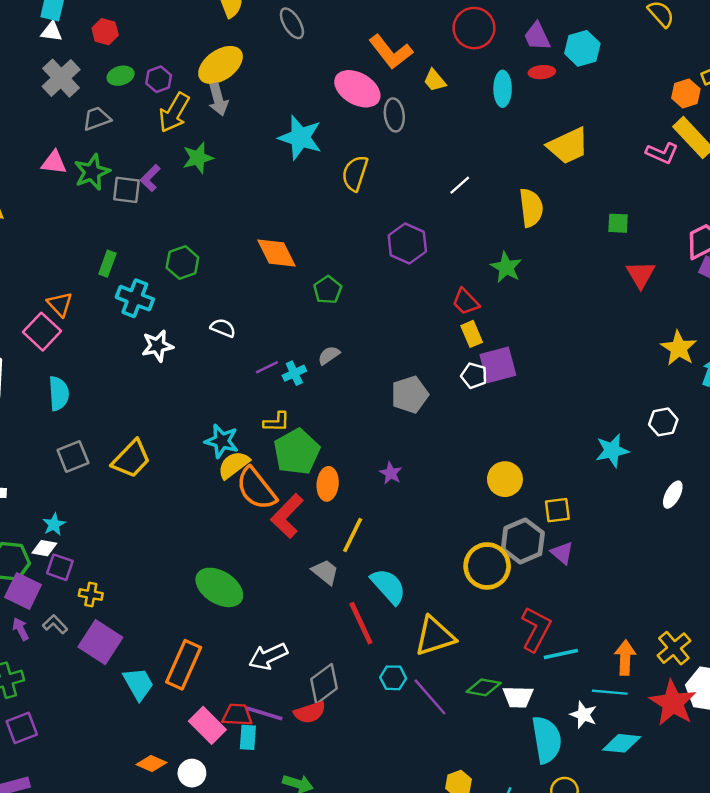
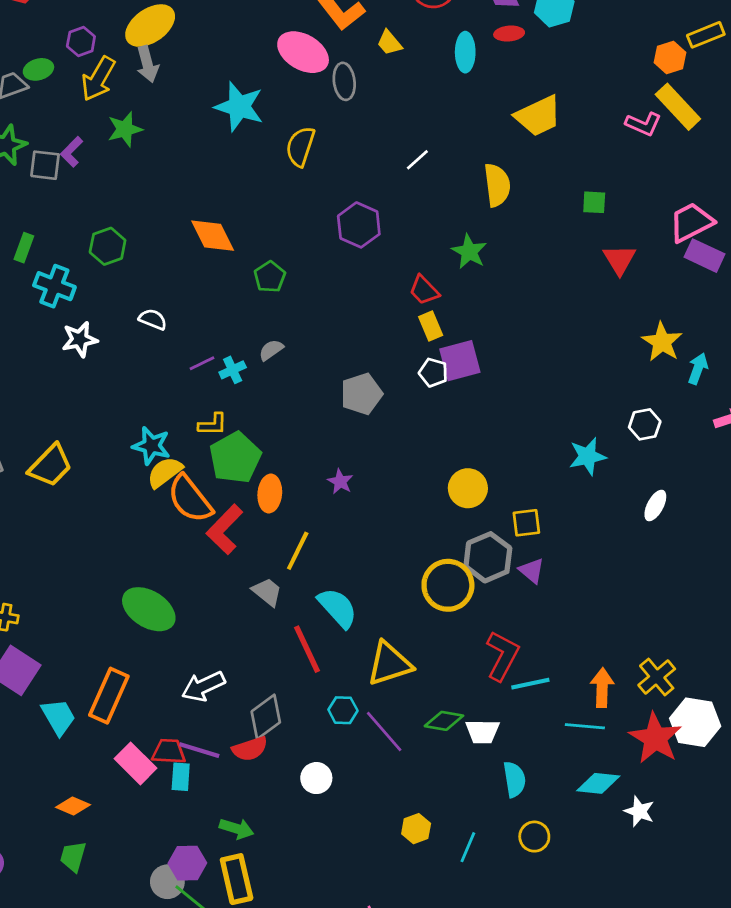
green ellipse: (121, 76) -> (38, 69), moved
white star: (583, 715) -> (639, 811), moved
cyan semicircle: (547, 740) -> (514, 779), size x0.7
white circle: (192, 773) -> (316, 778), moved

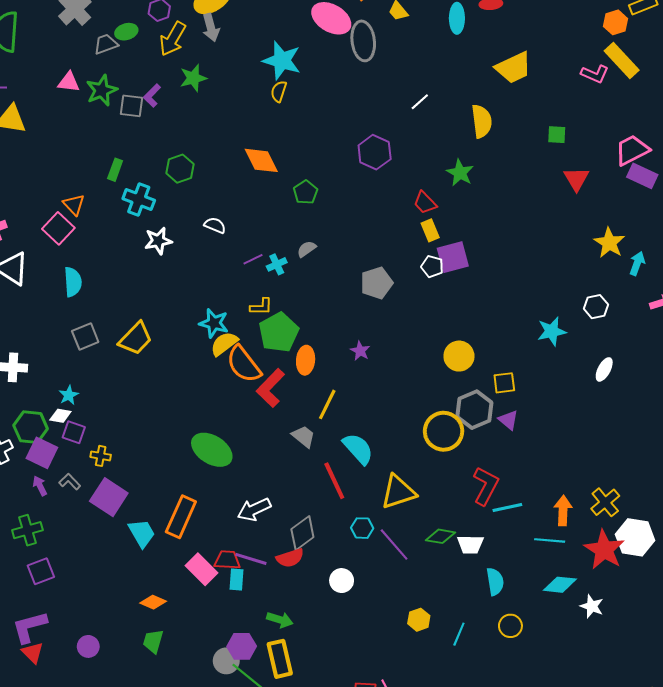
gray ellipse: (344, 81) -> (363, 41), size x1.4
yellow semicircle: (300, 147) -> (279, 91), moved, size x0.7

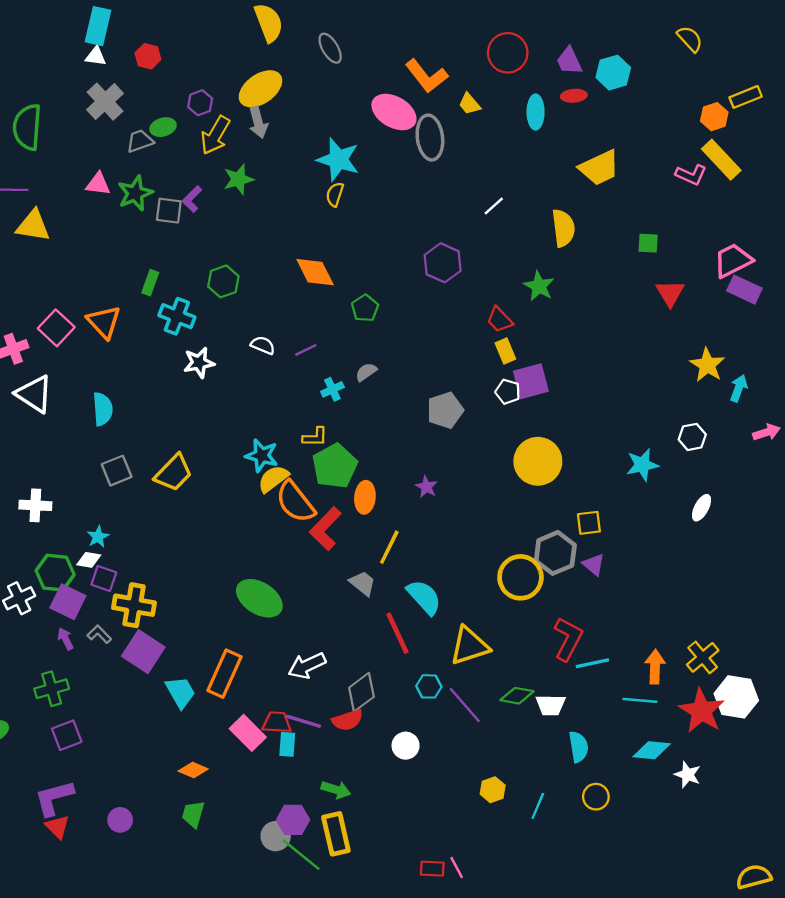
orange triangle: (74, 205) -> (104, 322), size x1.4
pink square: (58, 228) -> (56, 328), moved
purple line: (253, 259) -> (306, 350), moved
yellow circle: (459, 356) -> (538, 461), moved, size x1.4
yellow cross: (101, 456) -> (134, 605), size x1.8

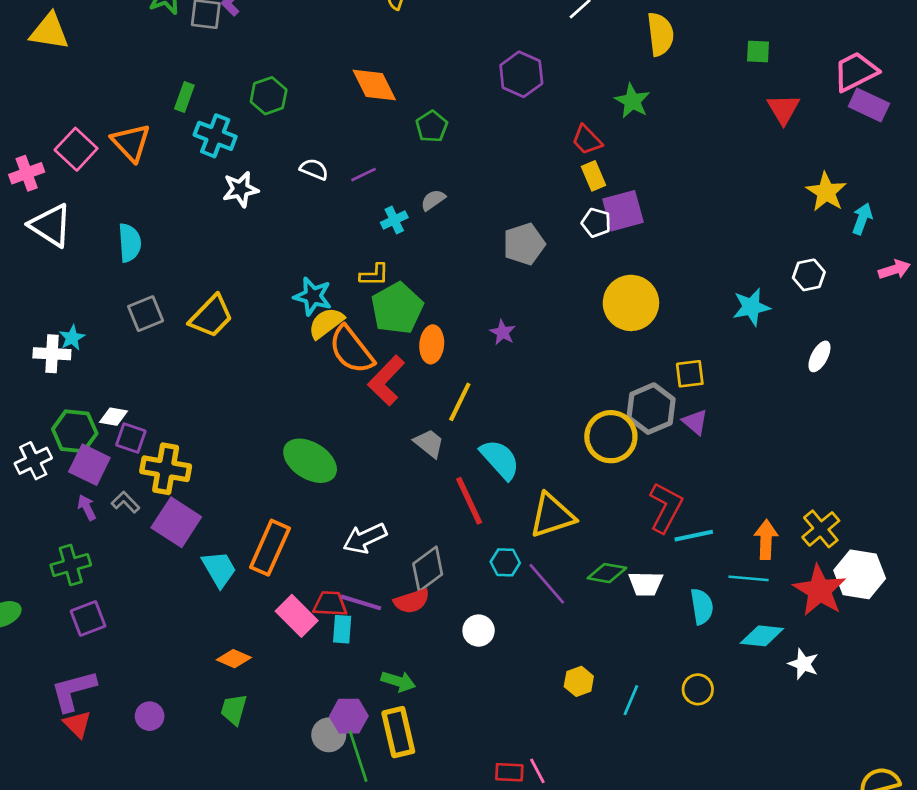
cyan star: (98, 537) -> (72, 338), moved
cyan semicircle: (578, 747) -> (702, 606), moved
green line: (301, 855) -> (358, 756), turned 33

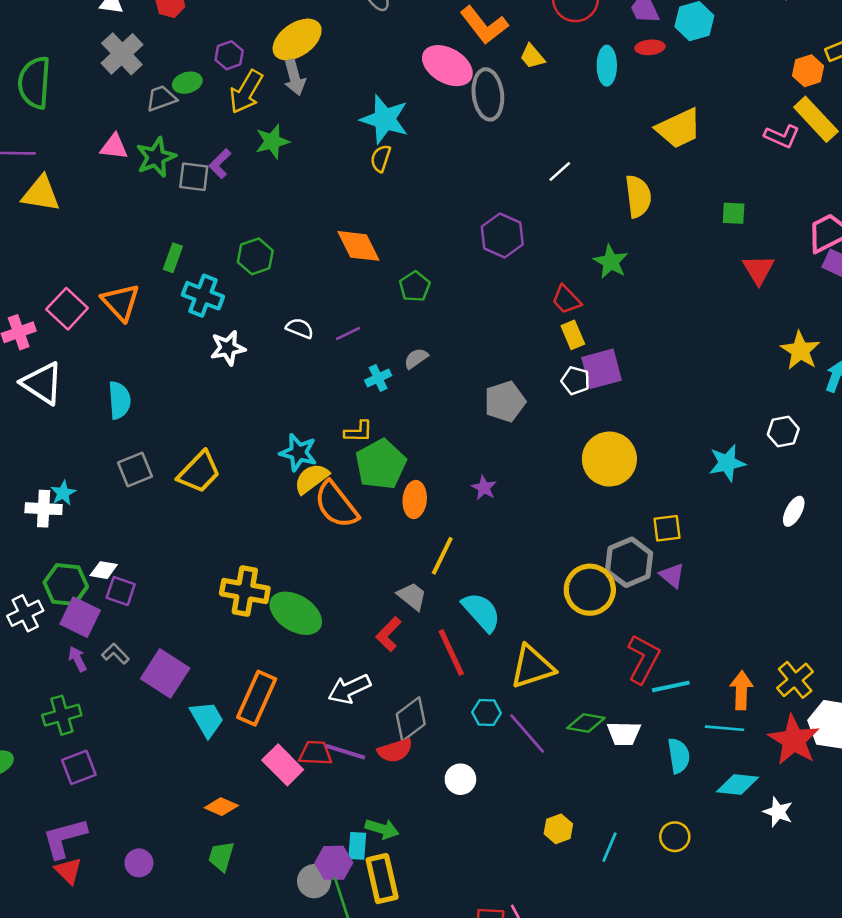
red L-shape: (386, 380) -> (389, 634), moved, size x0.7
yellow cross: (166, 469) -> (245, 591), moved
cyan rectangle: (342, 629) -> (357, 846), moved

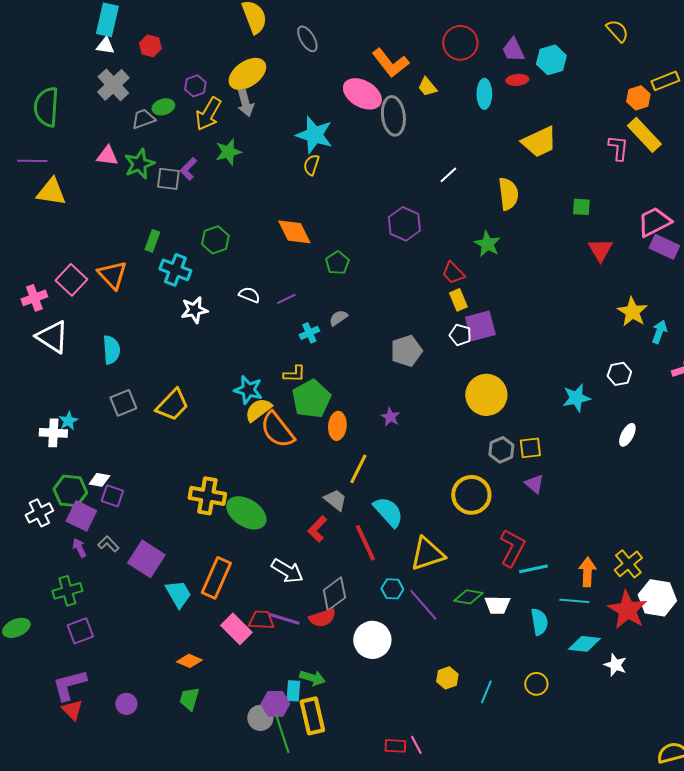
pink L-shape: (782, 136) -> (618, 148), turned -108
gray hexagon: (629, 562) -> (501, 450), moved, size x0.7
white arrow: (349, 689) -> (287, 571), turned -124
white circle: (460, 779) -> (372, 640), size x1.6

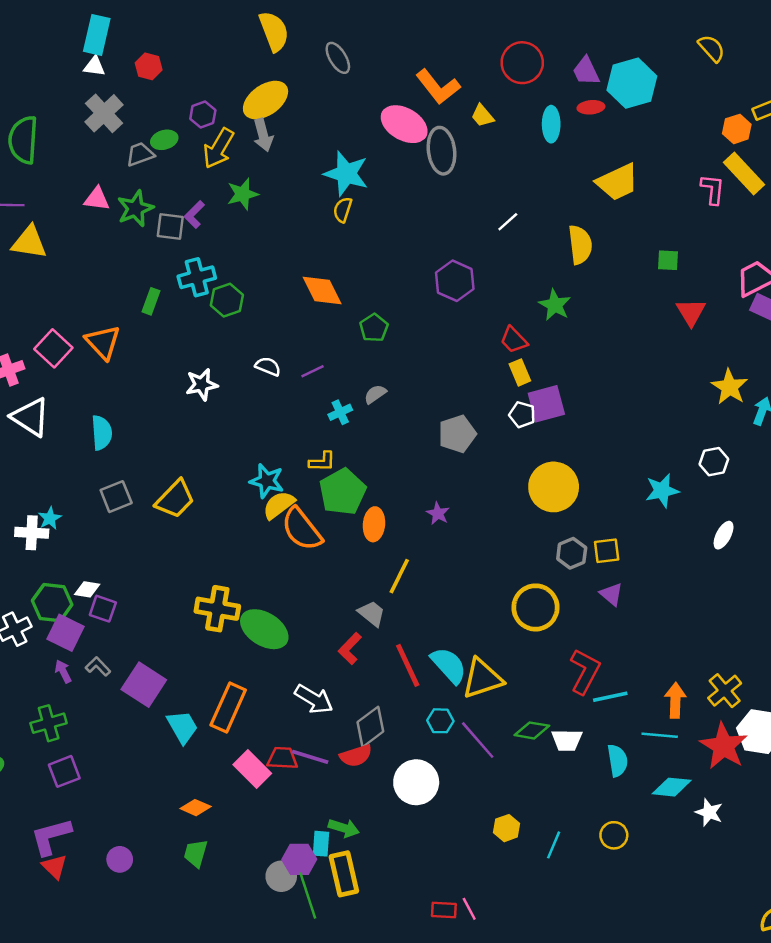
cyan hexagon: (551, 60) -> (632, 83), size x1.4
cyan cross: (175, 270) -> (197, 277), moved, turned -36
cyan semicircle: (388, 512) -> (449, 665), moved

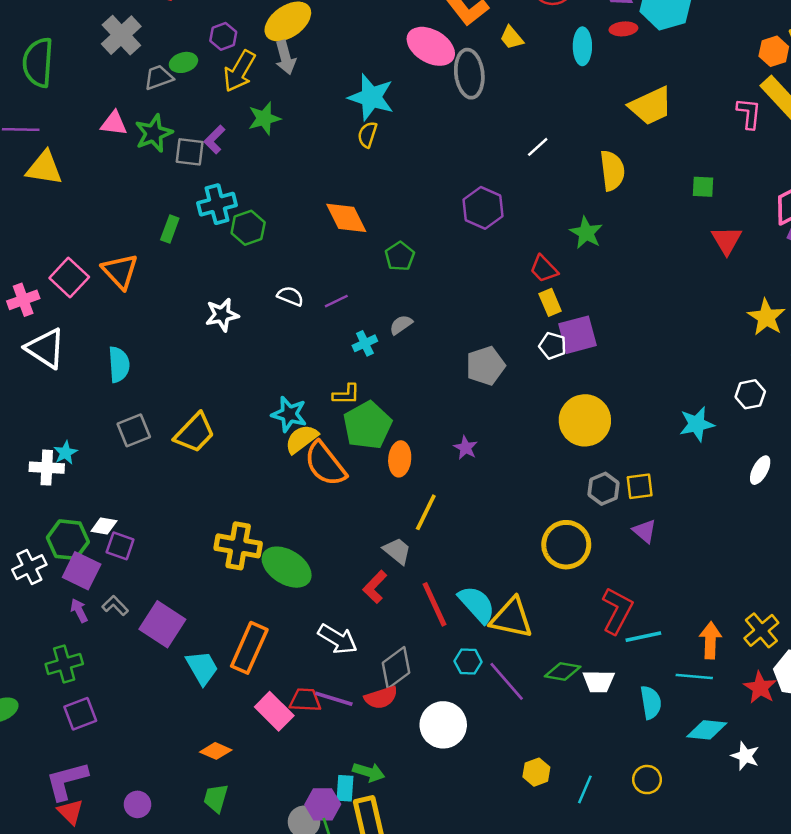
yellow triangle: (482, 679) -> (512, 618), turned 30
red star: (724, 746) -> (760, 688), size x0.7

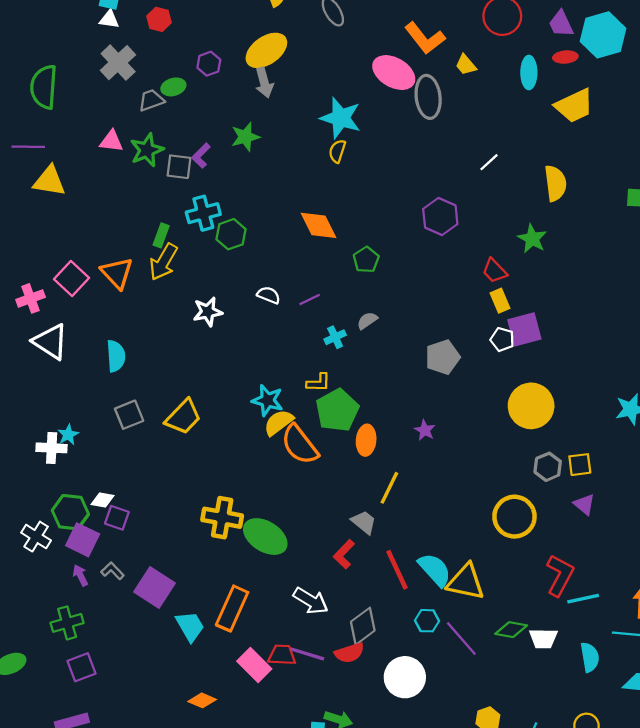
yellow arrow: (239, 71) -> (163, 262), moved
yellow trapezoid: (651, 106) -> (574, 106), moved
white cross: (29, 567) -> (36, 537), turned -32

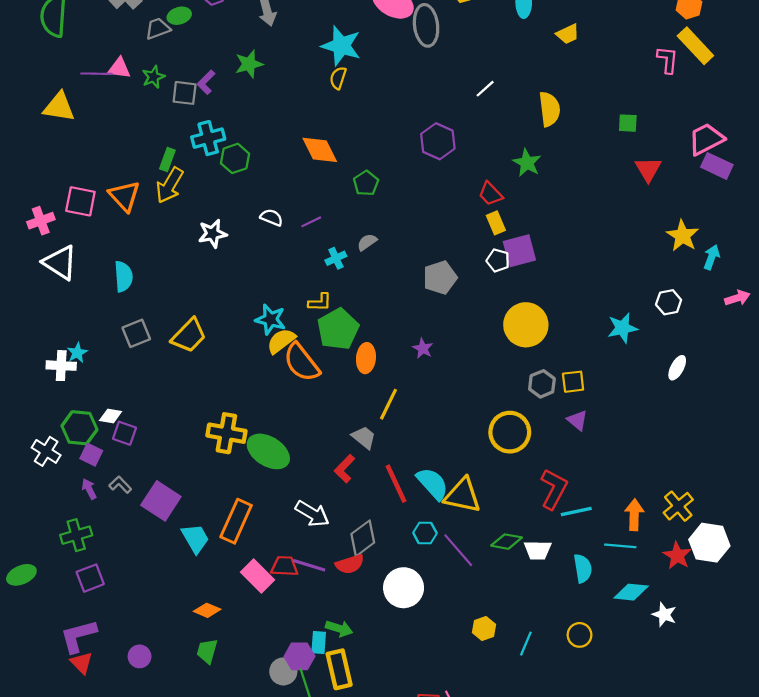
yellow trapezoid: (574, 106) -> (568, 34), size x0.6
purple line: (28, 147) -> (97, 74), moved
green star: (147, 150) -> (153, 77), size x0.7
pink square: (72, 279) -> (80, 201), turned -32
purple square: (83, 540) -> (91, 455), size x0.7

